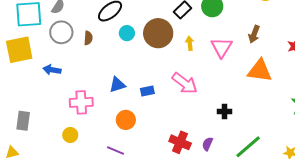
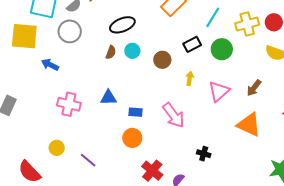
brown circle: (158, 33) -> (162, 60), size x0.6
brown semicircle: (88, 38) -> (111, 52), moved
orange circle: (126, 120) -> (132, 138), moved
yellow circle: (70, 135) -> (57, 148), moved

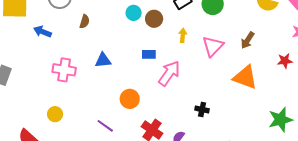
cyan circle: (132, 51) -> (134, 13), moved
brown semicircle: (111, 52) -> (85, 21), moved
blue rectangle: (135, 112) -> (149, 54), moved
pink arrow: (173, 115) -> (169, 73), turned -104
purple line: (88, 160) -> (105, 126), moved

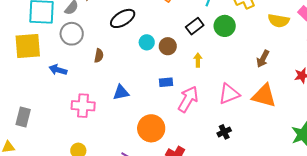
pink triangle: (213, 46) -> (229, 94), moved, turned 30
orange circle: (130, 99) -> (151, 128), size x1.4
black cross: (202, 109) -> (224, 132), turned -32

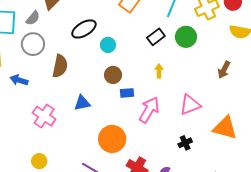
cyan circle: (147, 42) -> (108, 45), moved
brown circle: (168, 46) -> (113, 75), moved
brown semicircle: (99, 56) -> (60, 66), size x1.6
orange triangle: (264, 96) -> (225, 128), moved
pink cross: (83, 106) -> (44, 116), turned 30

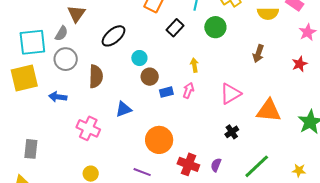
black rectangle: (156, 37) -> (175, 28), moved
cyan circle: (108, 45) -> (139, 58), moved
pink arrow: (149, 110) -> (188, 90), moved, size x0.6

